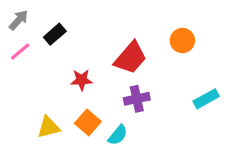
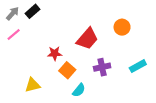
black rectangle: (55, 34) -> (33, 11), moved
purple cross: (137, 99) -> (102, 67), moved
orange square: (88, 122) -> (67, 70), moved

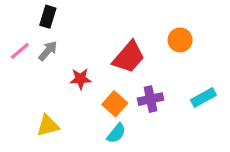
black rectangle: (33, 11) -> (48, 17), turned -32
gray arrow: (13, 13) -> (48, 51), moved
orange square: (67, 70) -> (115, 104), moved

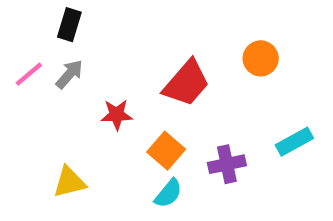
purple cross: (151, 99) -> (227, 164), moved

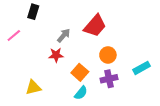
orange circle: (261, 58) -> (108, 55), moved
gray arrow: (69, 74) -> (64, 36), moved
red trapezoid: (186, 83) -> (95, 26), moved

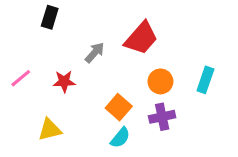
pink line: (14, 36) -> (21, 78), moved
red star: (56, 55) -> (64, 81), moved
cyan rectangle: (141, 68) -> (205, 80), moved, turned -42

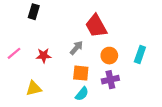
red trapezoid: (141, 38) -> (96, 26), turned 110
gray arrow: (95, 53) -> (76, 48), moved
orange square: (119, 107) -> (81, 73), turned -35

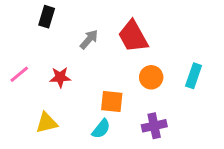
gray arrow: (76, 48) -> (89, 39), moved
purple cross: (110, 80) -> (154, 126), moved
cyan semicircle: (82, 94) -> (101, 129), moved

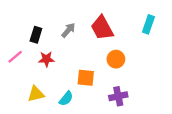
black rectangle: (47, 17) -> (36, 35), moved
cyan rectangle: (194, 76) -> (148, 24), moved
cyan semicircle: (101, 129) -> (66, 99), moved

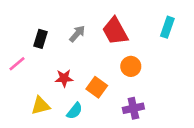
red star: (46, 59) -> (64, 78), moved
orange square: (86, 78) -> (97, 87), turned 30

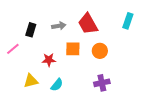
gray arrow: (77, 34) -> (59, 26), turned 40
orange square: (97, 87) -> (73, 49), moved, turned -35

